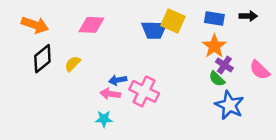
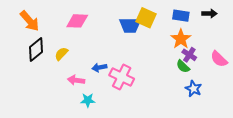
orange arrow: (35, 25) -> (30, 21), turned 30
pink arrow: (110, 94) -> (76, 80), moved
blue star: (229, 105) -> (194, 89), size x0.7

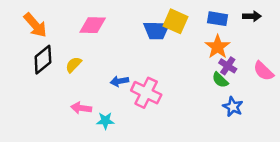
pink arrow: (76, 80) -> (81, 108), moved

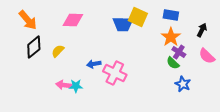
black arrow: (252, 16) -> (202, 30), moved, turned -64
cyan star: (105, 121) -> (76, 86), moved

